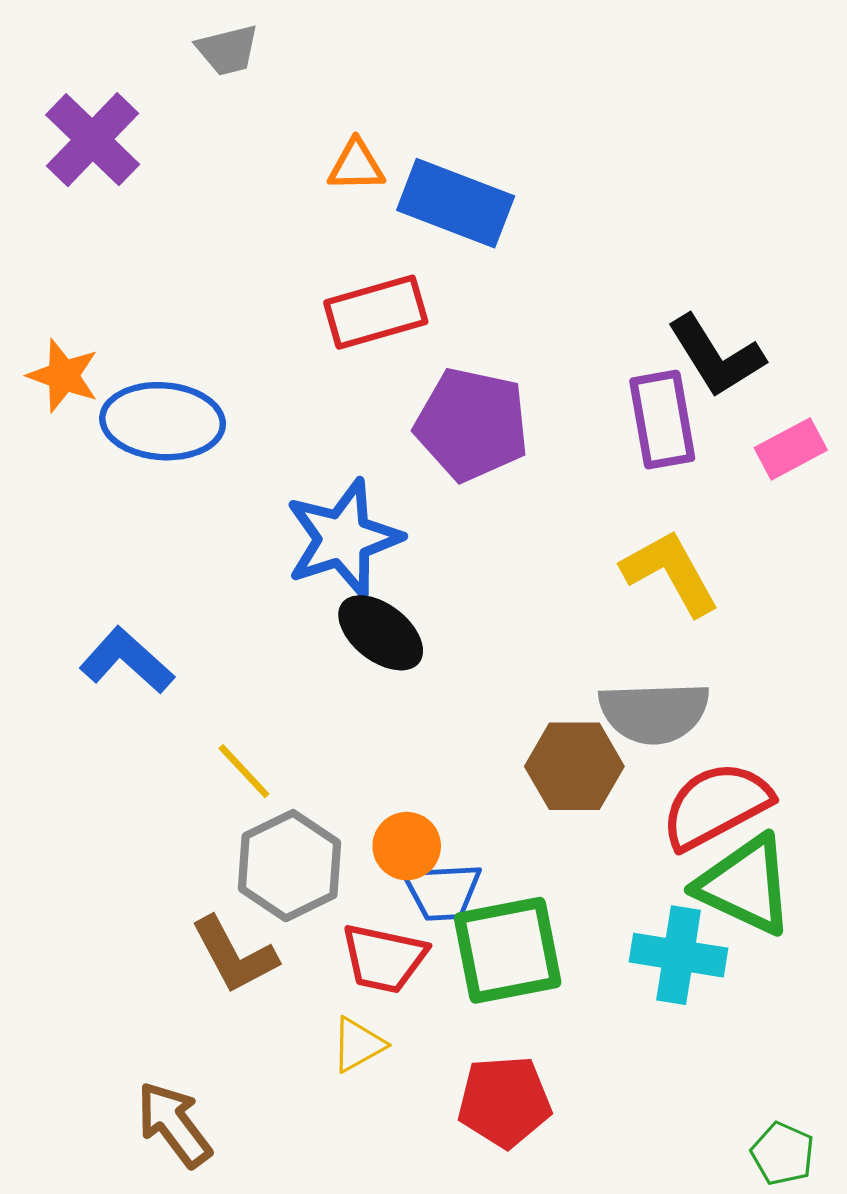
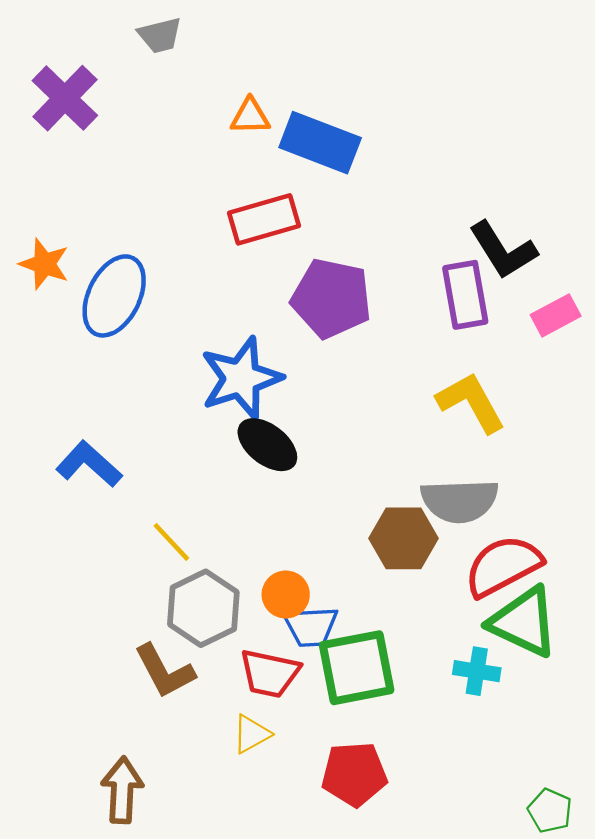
blue ellipse: (163, 421) -> (114, 296), turned -68
cyan cross: (679, 955) -> (477, 671), size x0.7
brown arrow: (174, 1124) -> (122, 790), turned 40

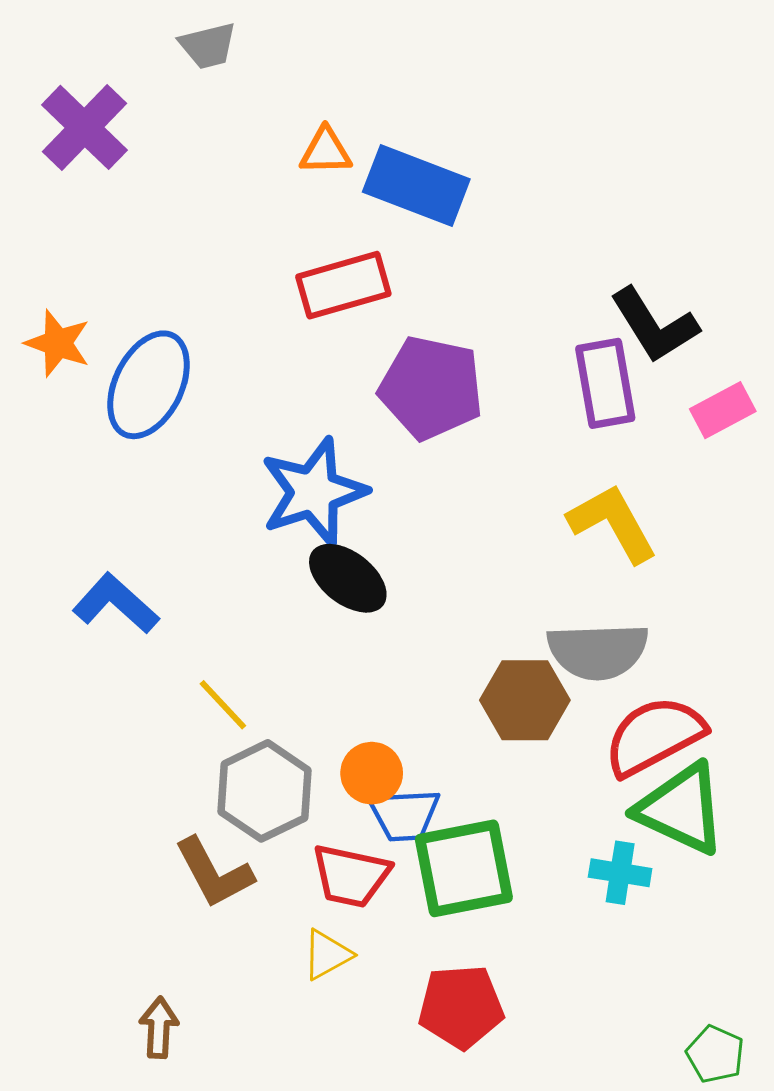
brown arrow: (122, 790) -> (159, 1028), size x0.7

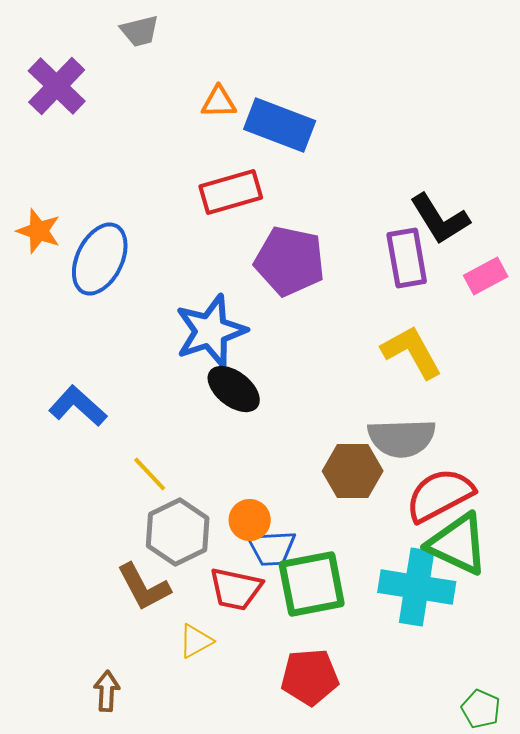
cyan cross: (620, 873) -> (417, 587), size x1.8
yellow triangle: (327, 955) -> (196, 641), moved

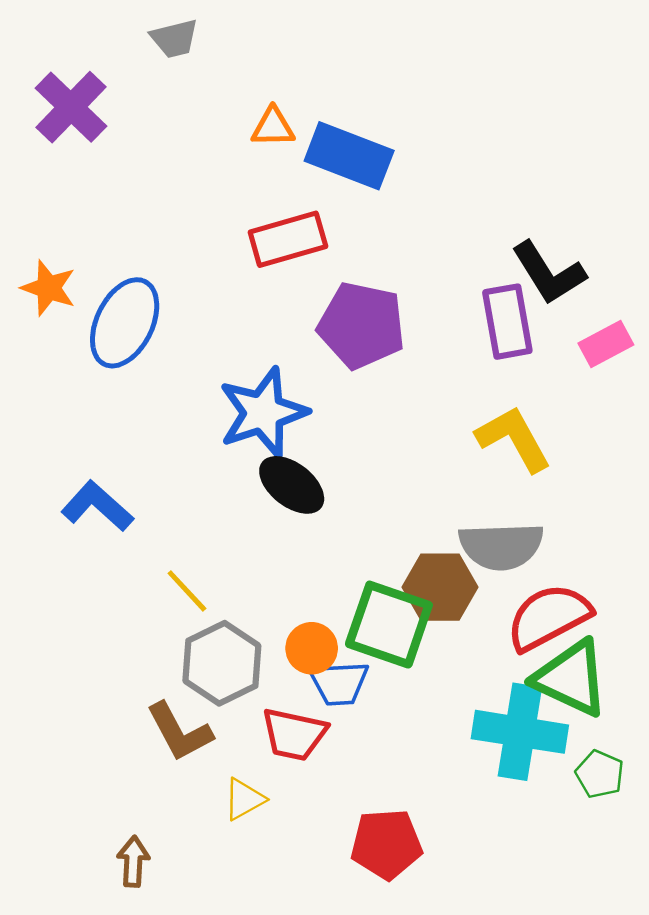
green square: (312, 584) -> (389, 625), moved, turned 30
green pentagon: (481, 709) -> (600, 774), moved

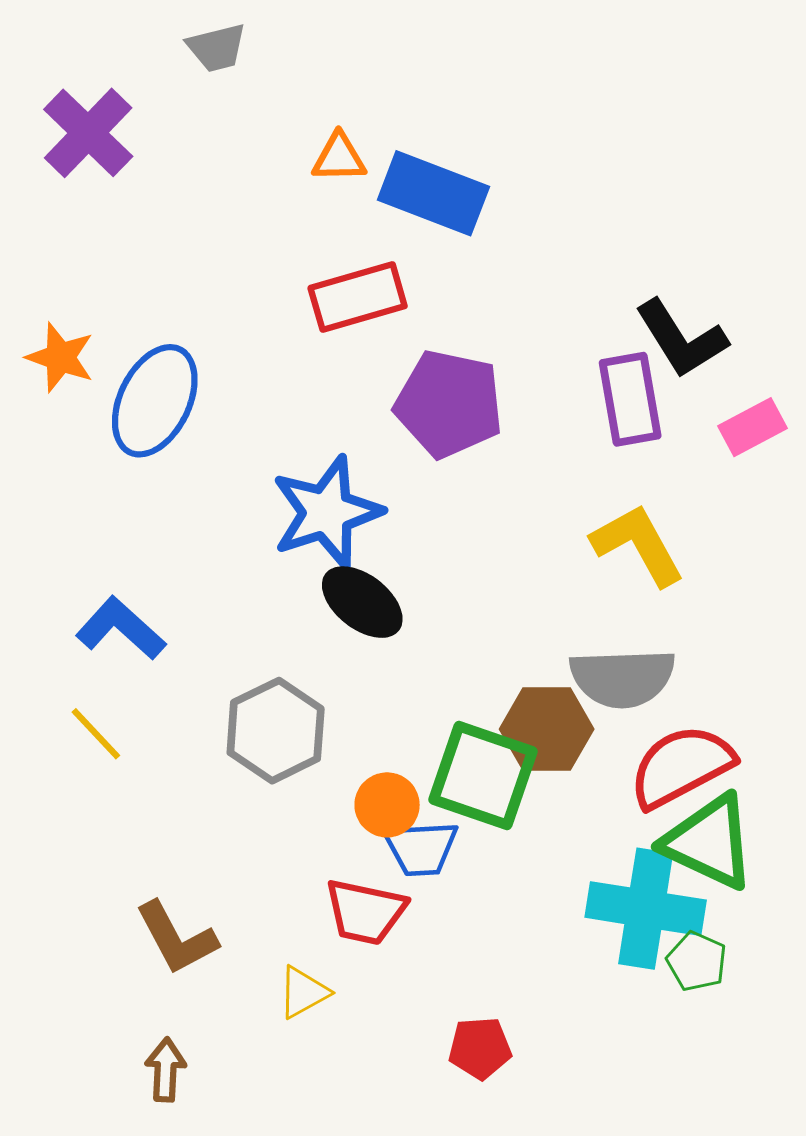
yellow line: (187, 591) -> (96, 734), moved
gray hexagon: (222, 663) -> (276, 731), moved
brown L-shape: (179, 732) -> (176, 938), moved
green pentagon: (600, 774) -> (697, 961), moved
red pentagon: (386, 844) -> (480, 1048), size x0.7

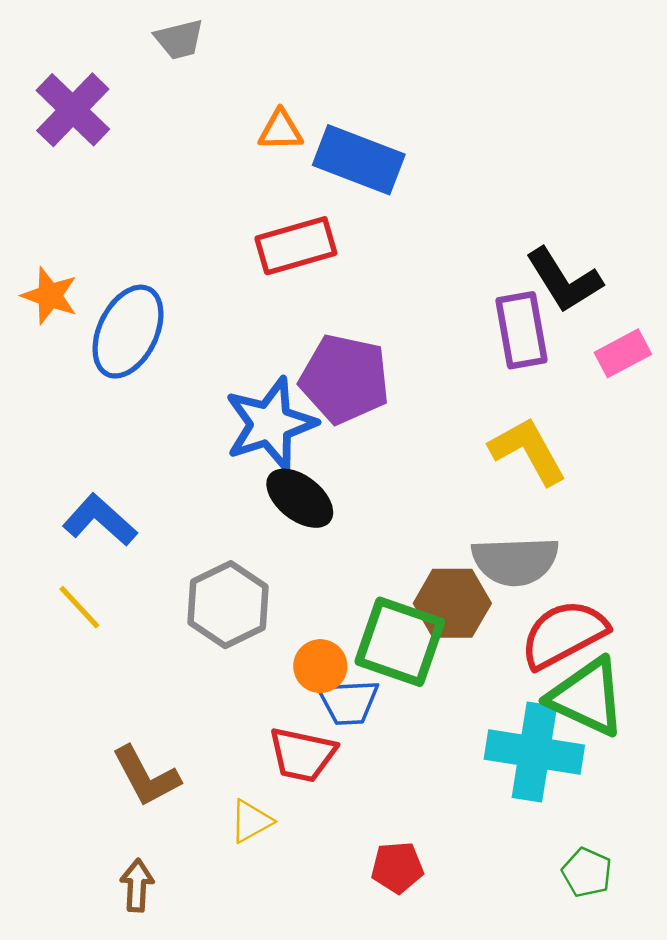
purple pentagon: (449, 404) -> (345, 379), moved
green pentagon: (697, 961) -> (587, 873), moved

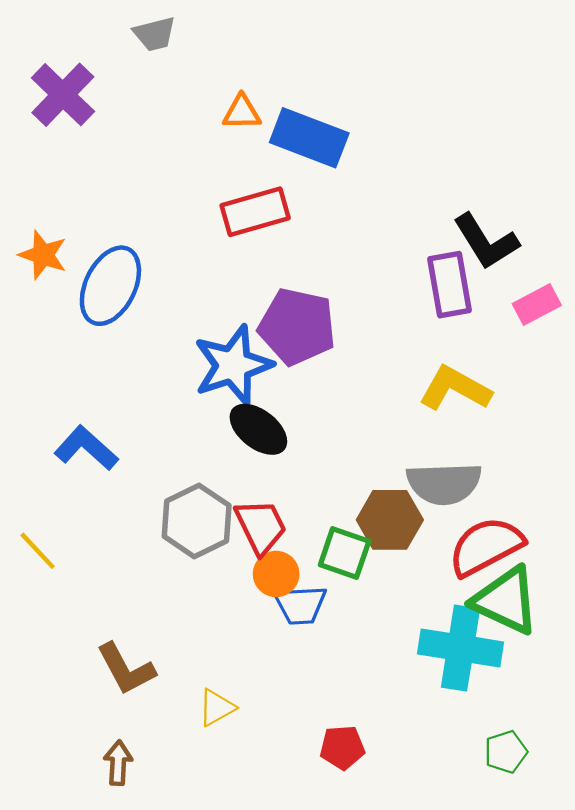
yellow L-shape: (528, 451) -> (455, 388), turned -32
yellow line: (79, 607) -> (38, 551), moved
green square: (400, 642) -> (345, 553), size x0.7
red trapezoid: (302, 755) -> (261, 526), moved, turned -128
green pentagon: (587, 873) -> (506, 752), turned 30

